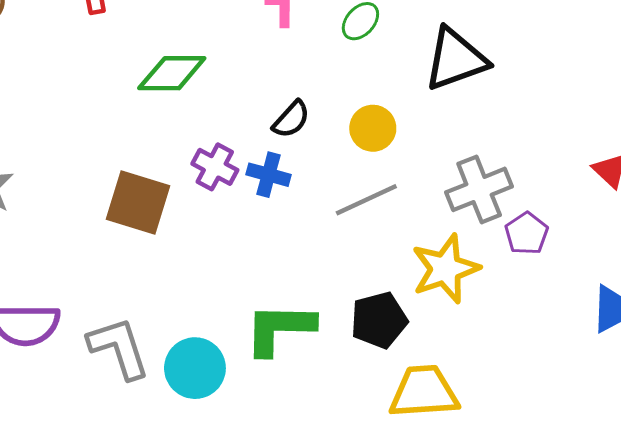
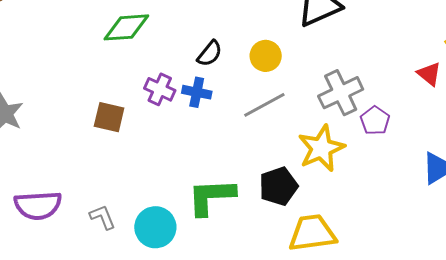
brown square: (138, 203) -> (109, 117), size x0.7
gray L-shape: (119, 348) -> (103, 217), size x0.6

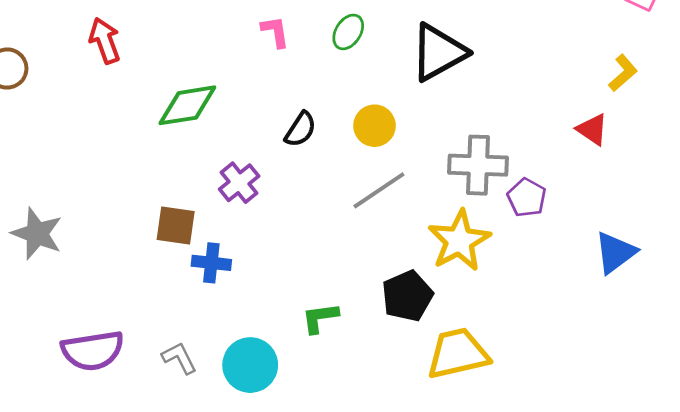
purple cross: (160, 89) -> (239, 183), turned 32
blue cross: (197, 92) -> (211, 263), moved
gray cross: (341, 93) -> (478, 165), turned 33
green L-shape: (211, 197) -> (320, 318), size x0.6

